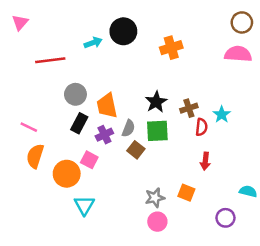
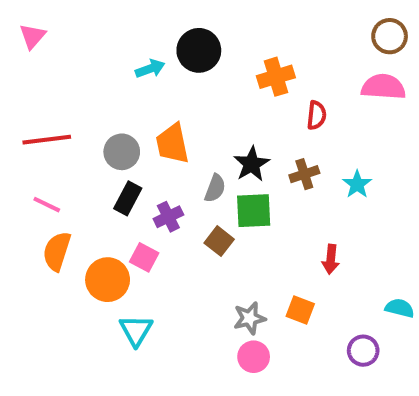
red line: (50, 60) -> (47, 140), moved
orange trapezoid: (107, 106) -> (172, 144), moved
red semicircle: (202, 127) -> (316, 115), moved
gray semicircle: (128, 128) -> (215, 188), moved

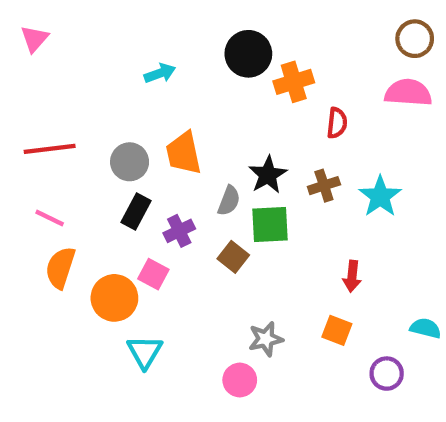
black circle: (199, 50) -> (248, 54), moved
cyan star: (357, 184) -> (380, 196), size x1.4
orange square: (300, 310) -> (337, 330), moved
pink circle: (254, 357) -> (240, 380), moved

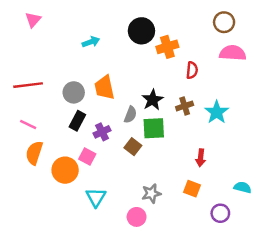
pink triangle: (34, 39) -> (33, 20), moved
brown circle: (415, 39) -> (224, 22), moved
cyan triangle: (145, 352) -> (96, 197), moved

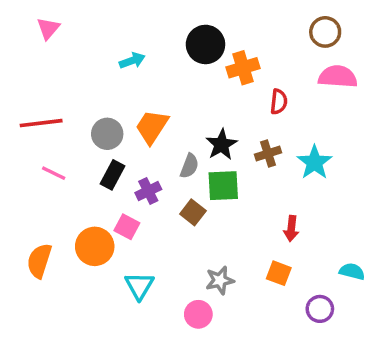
orange trapezoid: (104, 88) -> (152, 127), turned 45
pink line: (28, 124) -> (54, 173), moved
orange semicircle: (34, 153) -> (39, 261), moved

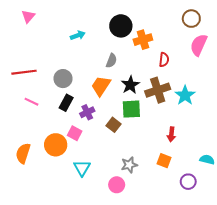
pink semicircle: (338, 77) -> (199, 45), turned -70
orange trapezoid: (152, 127) -> (101, 86), moved
brown cross: (268, 153) -> (158, 90), size x1.6
gray semicircle: (189, 166) -> (111, 61), moved

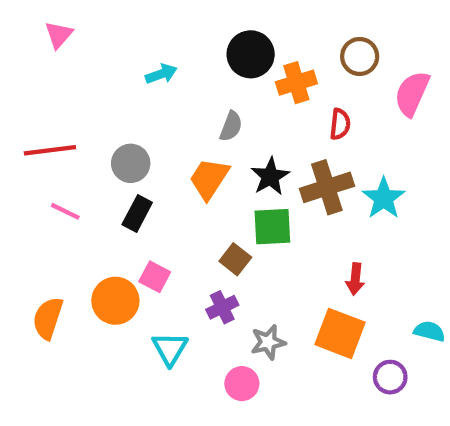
brown circle: (191, 19) -> (360, 56), moved
purple cross: (87, 112) -> (222, 307), moved
orange square: (164, 161) -> (340, 333), size x1.6

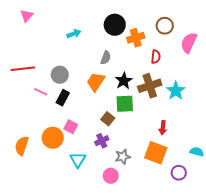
pink line: (65, 211) -> (41, 92), moved

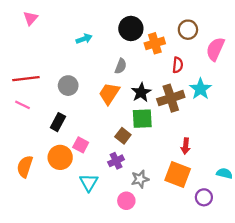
cyan star: (176, 91) -> (200, 89), moved
pink line: (41, 92) -> (23, 105), moved
black rectangle: (63, 98) -> (58, 122), moved

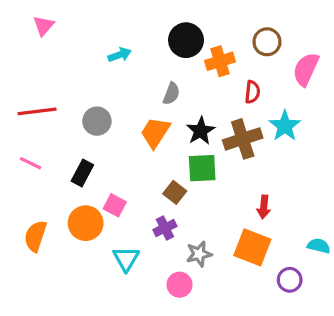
pink line: (23, 105) -> (31, 163), moved

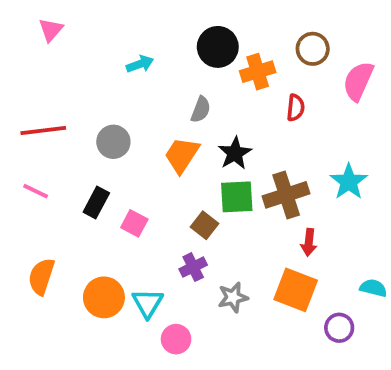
cyan star: (285, 126) -> (349, 182), moved
brown cross: (243, 139) -> (286, 195), moved
pink square: (115, 205) -> (134, 223), moved
orange circle: (86, 223) -> (104, 297), moved
pink circle: (180, 285) -> (176, 339), moved

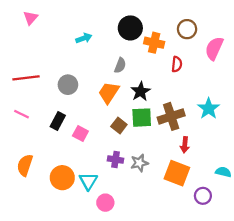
orange cross: (258, 72) -> (154, 43), turned 30
brown square: (204, 225) -> (119, 126), moved
purple cross: (193, 267) -> (116, 160), turned 35
gray star: (233, 297) -> (139, 163), moved

